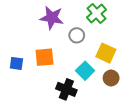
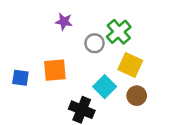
green cross: (96, 14) -> (119, 32), moved
purple star: (52, 18) -> (64, 22), size x0.6

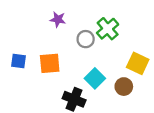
yellow square: (130, 65) -> (138, 63), moved
blue square: (20, 78) -> (19, 61), moved

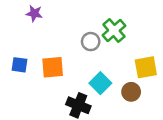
purple star: (58, 19) -> (34, 13), moved
yellow square: (138, 63) -> (146, 67), turned -35

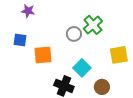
blue square: (20, 65) -> (20, 40), moved
brown circle: (131, 92) -> (102, 87), moved

